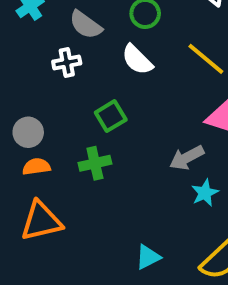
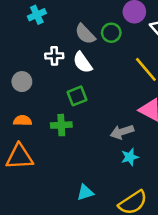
gray semicircle: (86, 25) -> (85, 34), moved
white semicircle: (137, 60) -> (83, 62), moved
gray circle: (28, 132) -> (22, 82), moved

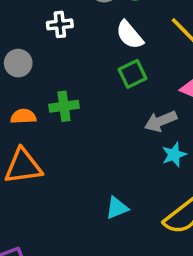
white semicircle: (83, 62) -> (130, 35), moved
green square: (77, 96) -> (132, 74), moved
green cross: (61, 125) -> (64, 106), moved

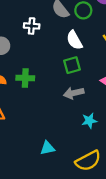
gray arrow: (161, 121) -> (74, 93), moved

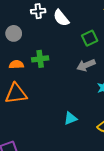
white semicircle: (74, 40) -> (61, 18), moved
green square: (72, 65) -> (90, 38), moved

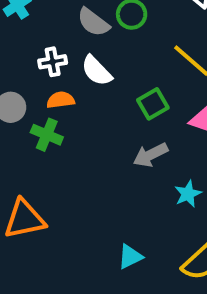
green cross: (40, 59) -> (47, 135), moved, turned 35
orange semicircle: (16, 65) -> (61, 100), moved

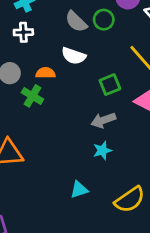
white cross: (53, 62) -> (23, 32), moved
white semicircle: (97, 71) -> (74, 56), turned -35
cyan star: (188, 194) -> (102, 150), moved

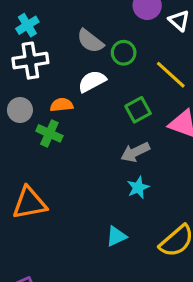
green circle: (104, 20) -> (124, 53), moved
white cross: (23, 32) -> (30, 61), size x1.5
white semicircle: (74, 56) -> (92, 81), turned 140

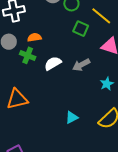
white semicircle: (92, 81) -> (53, 63), moved
green square: (138, 110) -> (81, 29), moved, turned -35
cyan star: (138, 187) -> (107, 84), moved

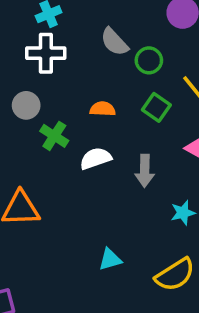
orange semicircle: (34, 37) -> (103, 109), moved
gray arrow: (81, 65) -> (145, 171), turned -72

